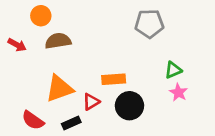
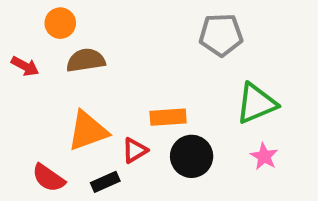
green triangle: (173, 70) -> (256, 103), size x1.6
pink star: (178, 92) -> (264, 156), moved

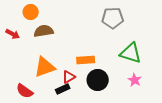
green triangle: (256, 103) -> (131, 53), turned 40
black rectangle: (105, 182) -> (63, 89), moved

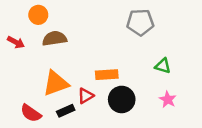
green triangle: (131, 53) -> (163, 66), size x0.6
black rectangle: (63, 89) -> (66, 111), moved

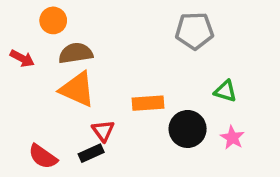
orange triangle: (56, 83) -> (77, 89), moved, turned 44
red triangle: (86, 96) -> (103, 131), moved, turned -35
black circle: (122, 99) -> (188, 129), moved

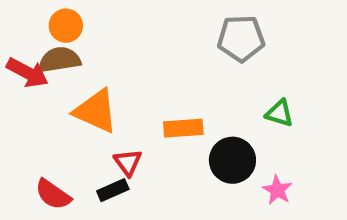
brown semicircle: (76, 53) -> (59, 60), moved
red arrow: (22, 58) -> (27, 73), size x1.4
pink star: (232, 138) -> (277, 190), moved

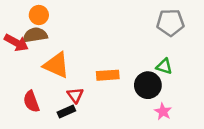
gray pentagon: (241, 38) -> (170, 23), moved
black circle: (232, 160) -> (148, 85), moved
red semicircle: (53, 194) -> (31, 101), moved, turned 35

